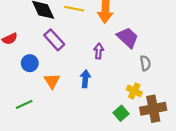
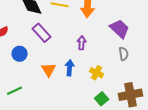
purple trapezoid: (128, 38) -> (120, 29), moved
orange triangle: (52, 81) -> (49, 70), moved
yellow cross: (134, 91) -> (97, 73), moved

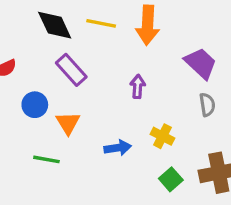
blue arrow: (70, 68) -> (118, 148), moved, turned 77
orange triangle: (49, 70) -> (68, 123), moved
green line: (15, 91) -> (46, 159), moved, turned 35

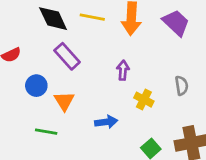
purple trapezoid: (201, 63) -> (176, 23), moved
yellow cross: (162, 136) -> (144, 100), moved

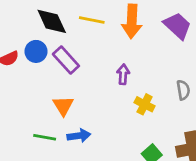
blue circle: (36, 86) -> (36, 51), moved
blue arrow: (106, 122) -> (79, 136), moved

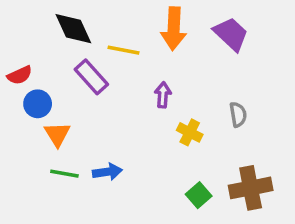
yellow line: (92, 20) -> (123, 50), moved
blue circle: (36, 51) -> (38, 104), moved
orange triangle: (63, 106) -> (57, 134), moved

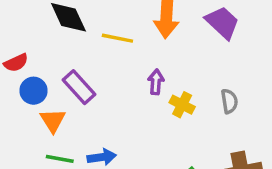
purple rectangle: (91, 77) -> (79, 87), moved
yellow cross: (190, 132) -> (182, 105), moved

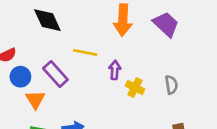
yellow line: (117, 38) -> (85, 52), moved

